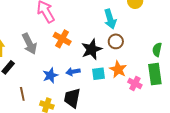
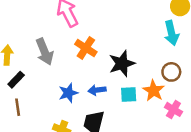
cyan arrow: (110, 19) -> (172, 33), moved
brown circle: (116, 41) -> (171, 72), moved
brown line: (22, 94) -> (18, 107), moved

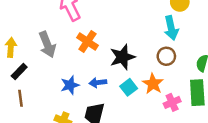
brown circle: (171, 72) -> (166, 56), moved
cyan square: (129, 94) -> (129, 87), turned -35
pink cross: (173, 109) -> (172, 102), turned 35

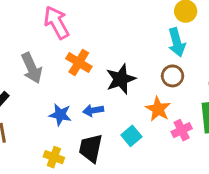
blue star: (70, 85) -> (60, 115), turned 30
cyan square: (129, 87) -> (131, 136), moved

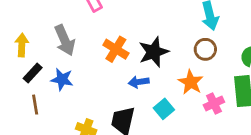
orange cross: (79, 62) -> (116, 49), moved
blue arrow: (93, 110) -> (139, 82), moved
blue star: (60, 115) -> (62, 79), moved

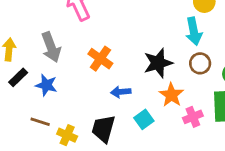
brown circle: (205, 49) -> (200, 63), moved
black star: (154, 52) -> (158, 63), moved
brown line: (35, 105) -> (40, 122), moved, turned -66

